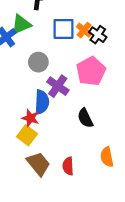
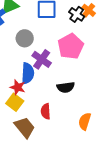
orange cross: (84, 30) -> (89, 10), moved
black semicircle: (85, 118) -> (66, 87), turned -72
orange semicircle: (107, 157) -> (85, 121), turned 30
red semicircle: (68, 166) -> (46, 111), moved

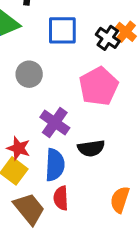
purple cross: (42, 59) -> (55, 123), moved
blue semicircle: (28, 73) -> (55, 165), moved
red semicircle: (46, 111) -> (61, 198), moved

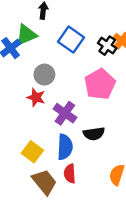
blue square: (62, 30) -> (71, 40), turned 35
red star: (19, 148) -> (36, 97), moved

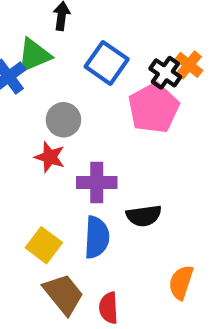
pink pentagon: (100, 84) -> (154, 108), moved
purple cross: (65, 113) -> (97, 182), turned -35
red semicircle: (70, 174) -> (109, 308), moved

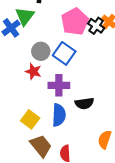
green triangle: (34, 55) -> (25, 16), turned -30
blue square: (107, 63) -> (64, 53), moved
pink pentagon: (154, 108) -> (75, 22), moved

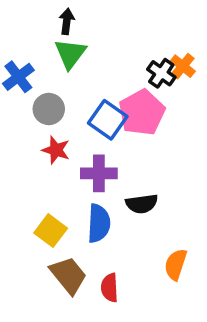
green triangle: (25, 16) -> (70, 54), moved
pink pentagon: (75, 22) -> (142, 113), moved
gray circle: (41, 51) -> (49, 109), moved

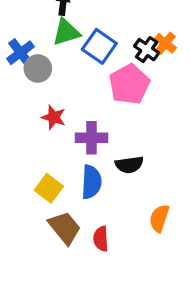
green triangle: (70, 54) -> (66, 32), turned 36
gray circle: (49, 109) -> (38, 68), moved
blue square: (108, 120) -> (99, 46), moved

